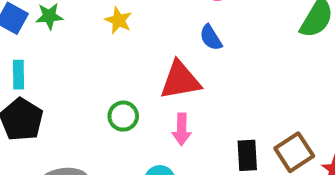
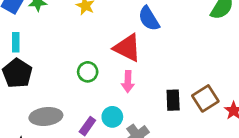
blue semicircle: (211, 38) -> (149, 19), size x1.4
red triangle: (180, 80) -> (127, 48), turned 36

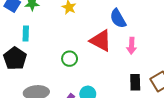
cyan rectangle: (16, 42) -> (26, 33), moved
pink arrow: (128, 82) -> (132, 46), moved

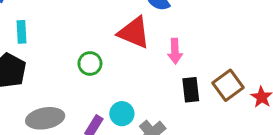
pink arrow: (132, 46) -> (175, 51), moved

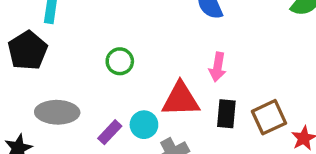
red triangle: (134, 33) -> (181, 99), moved, turned -36

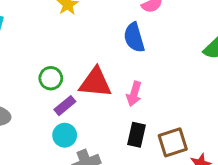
red triangle: (181, 99) -> (95, 83), moved
purple rectangle: (110, 132) -> (65, 106), moved

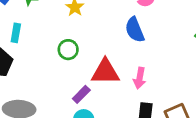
green circle: (51, 78) -> (68, 50), moved

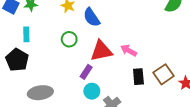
blue semicircle: (135, 30) -> (92, 17), moved
pink arrow: (140, 78) -> (129, 50), turned 119

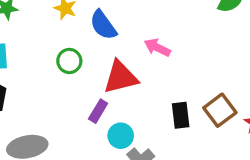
pink arrow: (129, 50) -> (157, 47), moved
cyan circle: (92, 91) -> (121, 136), moved

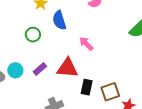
red triangle: (121, 77) -> (67, 68), moved
cyan circle: (121, 136) -> (15, 70), moved

